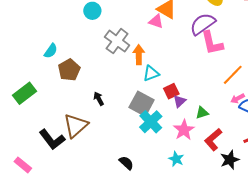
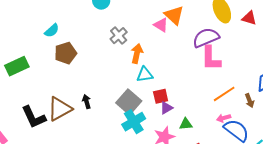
gray cross: (117, 41) -> (119, 36), size x0.7
black arrow: (99, 99) -> (87, 102), moved

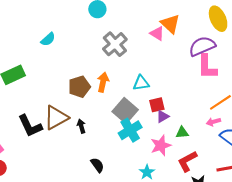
gray cross: (119, 36) -> (115, 44), size x1.4
brown pentagon: (66, 53) -> (79, 87), moved
orange arrow: (137, 54) -> (103, 82), moved
black arrow: (87, 102) -> (81, 126), moved
pink arrow: (224, 118) -> (213, 122), moved

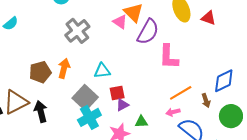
purple semicircle: (202, 46) -> (148, 32), moved, turned 140
black arrow: (81, 126) -> (41, 112), size x1.5

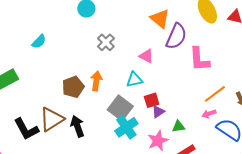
pink triangle: (120, 22) -> (146, 56), moved
gray cross: (77, 31) -> (106, 42), size x0.7

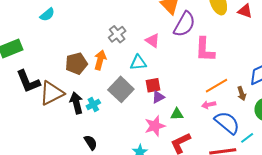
gray cross: (106, 42) -> (117, 34), moved
cyan cross: (126, 127) -> (93, 104), moved, size x0.6
black L-shape: (26, 129) -> (28, 81), moved

